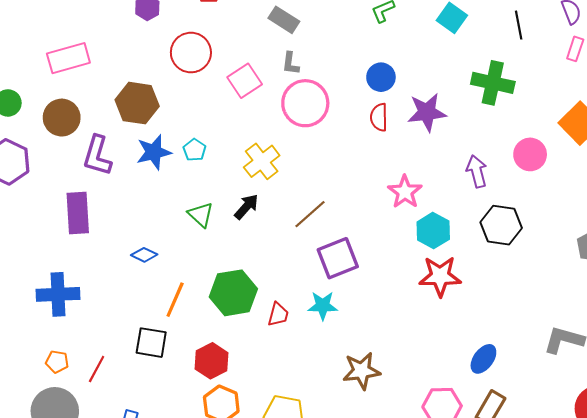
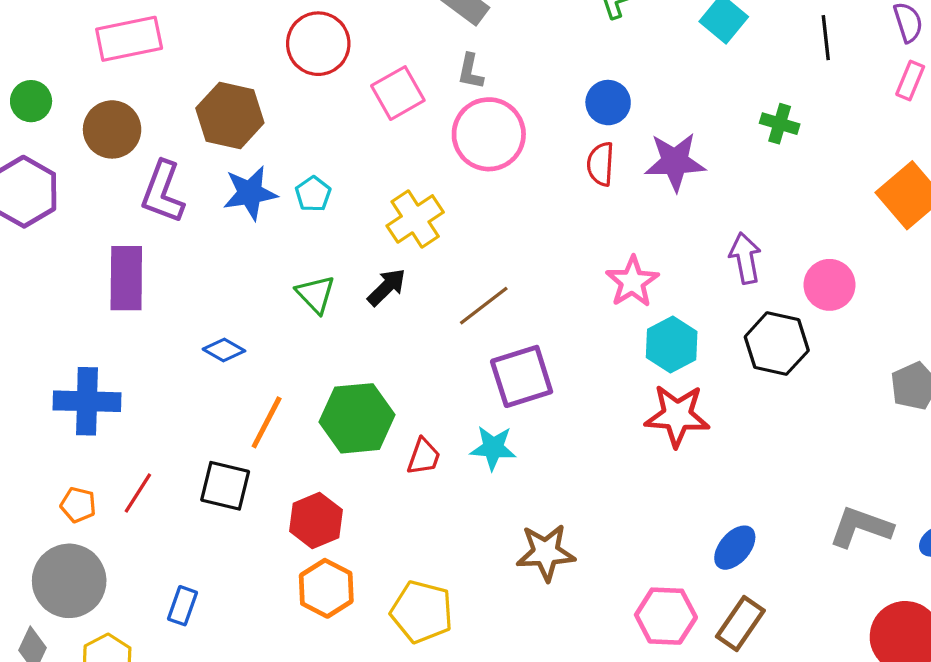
green cross: (493, 83) -> (780, 124), size x0.6
pink circle: (530, 154) -> (830, 285), moved
red line: (97, 369) -> (138, 493), moved

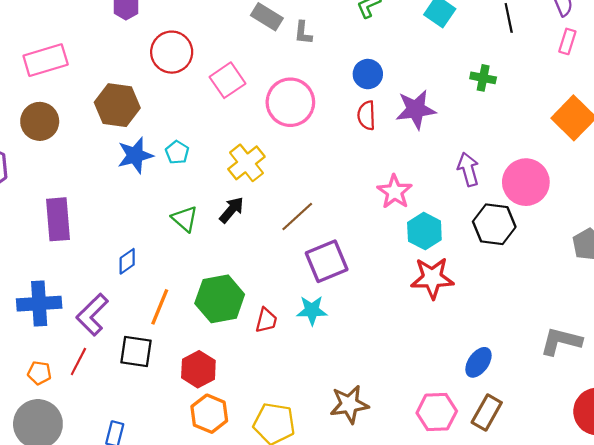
gray L-shape: (470, 71) -> (303, 33), moved
purple L-shape: (163, 192) -> (92, 315), moved, turned 30
pink circle: (830, 285) -> (526, 182), size x1.4
blue diamond: (224, 350) -> (127, 261), turned -60
brown star: (546, 552) -> (349, 404), moved

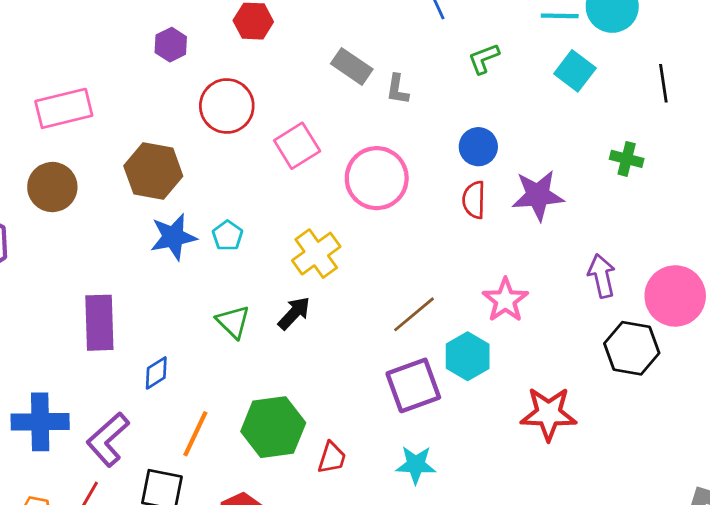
brown line: (297, 216) -> (414, 314), moved
purple rectangle: (58, 219) -> (99, 323), moved
cyan hexagon: (424, 231) -> (468, 356), moved
cyan star: (312, 310) -> (416, 465), moved

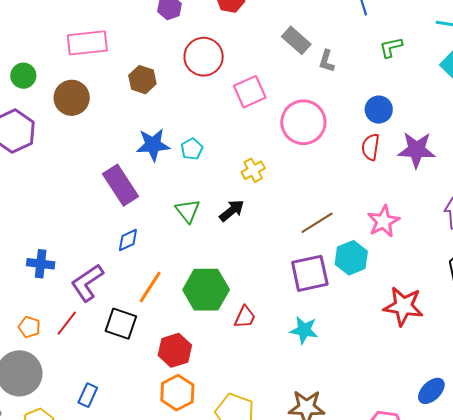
brown hexagon: (153, 171) -> (142, 80), moved, size x0.7
yellow cross: (316, 254) -> (253, 170), size x0.7
purple rectangle: (99, 323) -> (120, 185), moved, turned -39
blue cross: (40, 422) -> (41, 264), size x0.7

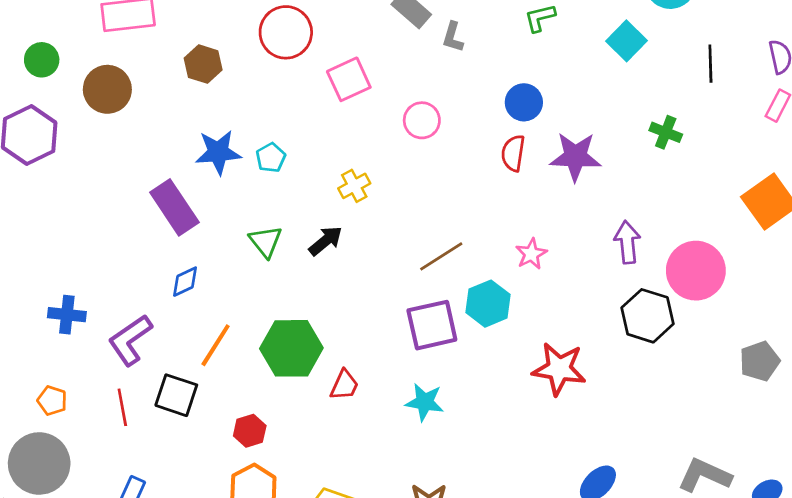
pink circle: (303, 122) -> (422, 120), size x0.6
pink star: (383, 221) -> (531, 254), size x0.7
red line: (67, 323) -> (122, 407), moved, turned -48
red hexagon: (175, 350) -> (250, 431), size x0.7

